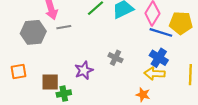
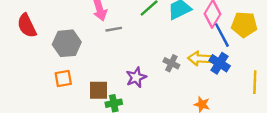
gray hexagon: (33, 32) -> (67, 43), moved
blue line: (161, 32) -> (222, 35), turned 45
yellow arrow: (155, 74) -> (200, 59), moved

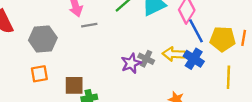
yellow pentagon: (244, 24) -> (223, 39), moved
purple star: (136, 77) -> (131, 63), moved

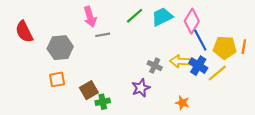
purple star: (131, 63) -> (141, 88), moved
yellow line: (228, 77) -> (217, 73), moved, turned 48
brown square: (74, 85) -> (89, 90), turned -30

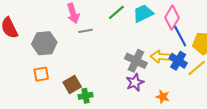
gray cross: (155, 66) -> (136, 61), size x1.5
purple star: (141, 88) -> (135, 82), moved

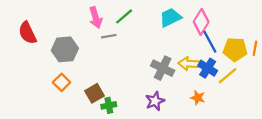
green line: (116, 12) -> (124, 16), moved
orange square: (41, 74) -> (62, 82), turned -35
purple star: (135, 82) -> (155, 101), moved
orange star: (163, 97) -> (198, 98), moved

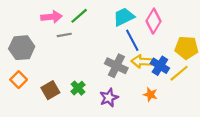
pink arrow: (96, 18) -> (51, 17), turned -78
blue line: (210, 42) -> (132, 40), moved
green cross: (109, 105) -> (78, 88), moved, turned -32

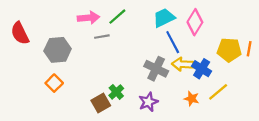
yellow line: (179, 73) -> (218, 92), moved
brown square: (50, 90) -> (101, 103), moved

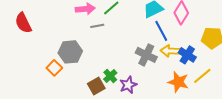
gray hexagon: (58, 50) -> (70, 52), moved
orange star: (192, 99) -> (178, 82), size x1.5
purple star: (148, 102) -> (128, 85), moved

